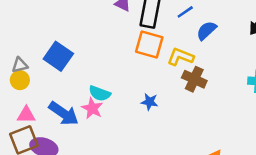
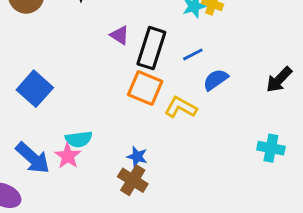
brown cross: (194, 79) -> (133, 180), moved
cyan semicircle: (100, 93) -> (79, 139), turned -35

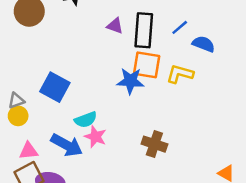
blue semicircle: (216, 80) -> (204, 44), turned 70
cyan semicircle: (79, 139) -> (86, 120), moved
blue star: (137, 157) -> (130, 81), moved, size x1.5

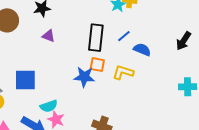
purple triangle: (115, 26) -> (49, 36), moved
orange square: (147, 65) -> (97, 65), size x0.7
blue square: (55, 87) -> (25, 80), turned -30

